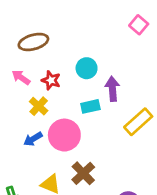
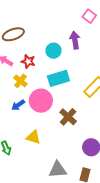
purple arrow: (112, 89) -> (75, 40), moved
cyan rectangle: (90, 106) -> (58, 78), size x1.5
brown cross: (83, 173) -> (68, 117), moved

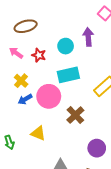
yellow cross: (20, 81) -> (21, 81), moved

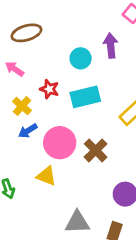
red star: (39, 55) -> (49, 89), moved
pink circle: (49, 96) -> (60, 143), moved

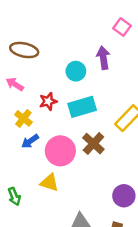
brown ellipse: (26, 33) -> (24, 50), turned 32
red star: (49, 89) -> (48, 101), turned -30
brown cross: (96, 150) -> (93, 144), moved

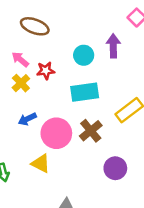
red star: (48, 101) -> (46, 71), moved
yellow cross: (23, 118) -> (21, 83), moved
purple circle: (124, 196) -> (115, 168), moved

